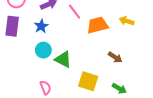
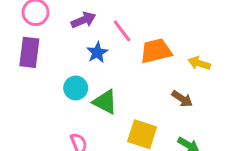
yellow arrow: (127, 21) -> (199, 63), moved
blue star: (41, 26) -> (97, 52), moved

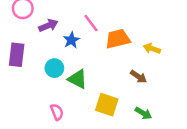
purple arrow: (83, 20) -> (48, 25), moved
purple rectangle: (29, 52) -> (17, 55), moved

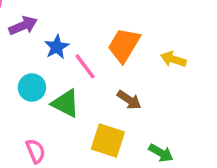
pink line: (91, 23) -> (85, 66), moved
orange trapezoid: (118, 39) -> (124, 45), turned -45
brown arrow: (138, 77) -> (129, 100), moved

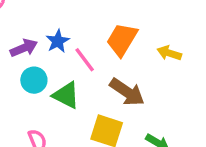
purple arrow: (23, 26) -> (24, 48), moved
brown arrow: (129, 100) -> (127, 92), size x1.5

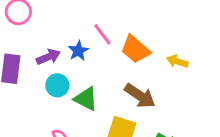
orange trapezoid: (122, 39) -> (135, 49), turned -80
pink line: (85, 60) -> (102, 34), moved

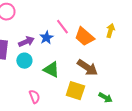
yellow arrow: (177, 61) -> (110, 31), moved, turned 88
cyan circle: (57, 85) -> (24, 61), moved

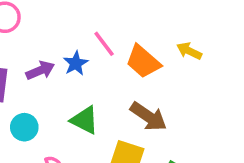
yellow arrow: (110, 31) -> (189, 51), turned -80
cyan circle: (24, 61) -> (24, 127), moved

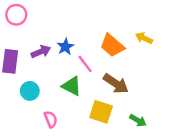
pink line: (104, 44) -> (85, 64), moved

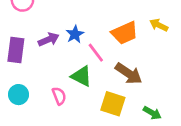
orange trapezoid: (112, 45) -> (125, 33), turned -65
cyan circle: (30, 91) -> (19, 95), moved
pink semicircle: (51, 119) -> (59, 96), moved

